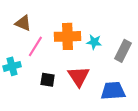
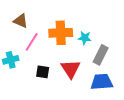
gray rectangle: (123, 51) -> (101, 55), moved

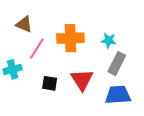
cyan star: (85, 38) -> (109, 40), moved

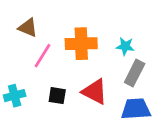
cyan cross: (13, 69) -> (15, 96), moved
red triangle: (82, 80) -> (95, 92), turned -30

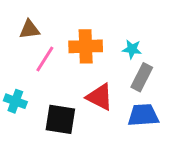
brown triangle: (28, 28) -> (29, 30), turned -30
cyan cross: (15, 96) -> (15, 101), turned 35
black square: (57, 96) -> (60, 119), moved, size x1.6

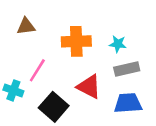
pink line: (45, 59) -> (37, 70), moved
gray rectangle: (142, 77) -> (127, 69), turned 50
black square: (60, 119) -> (54, 107), turned 32

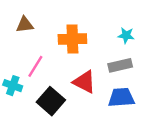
cyan star: (118, 44) -> (126, 35), moved

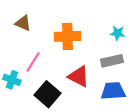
brown triangle: (25, 25) -> (23, 23), turned 30

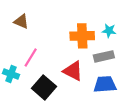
orange cross: (68, 36) -> (82, 36), moved

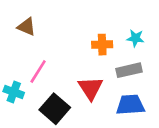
orange cross: (82, 36) -> (102, 45), size x0.7
red triangle: (73, 71) -> (91, 88), turned 30

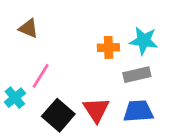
cyan star: (135, 38) -> (144, 41), size x1.5
red triangle: (91, 88) -> (96, 110), moved
cyan cross: (14, 92) -> (15, 98), turned 30

